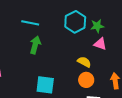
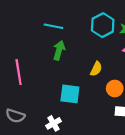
yellow semicircle: (84, 62) -> (96, 69), moved, turned 88

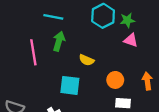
yellow semicircle: (96, 69) -> (86, 60), moved, turned 88
pink line: (19, 72) -> (33, 52), moved

